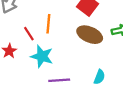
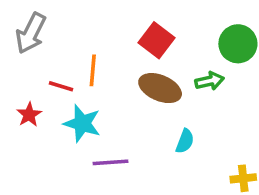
red line: (29, 34) -> (61, 86), turned -40
cyan semicircle: (99, 77) -> (185, 141), moved

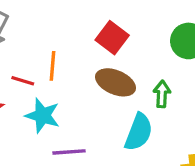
green arrow: (210, 81) -> (162, 94), moved, turned -75
cyan semicircle: (185, 141) -> (139, 132), size x1.6

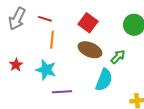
red line: (23, 81) -> (45, 19), moved
green arrow: (162, 94) -> (118, 57), turned 42

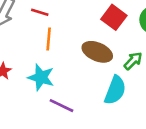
red square: (88, 23) -> (114, 17), moved
purple line: (62, 92) -> (61, 106), turned 30

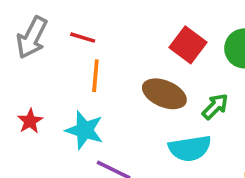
cyan semicircle: (115, 90) -> (190, 148), turned 60

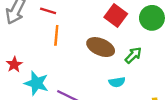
cyan star: (84, 130) -> (36, 83), moved
cyan semicircle: (190, 148) -> (117, 82), size x0.6

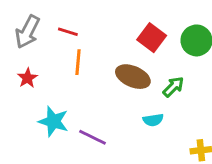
red star: (14, 65) -> (27, 78), moved

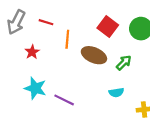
orange line: (78, 62) -> (67, 39), moved
red star: (27, 78) -> (32, 52), moved
cyan semicircle: (153, 120) -> (116, 92), moved

